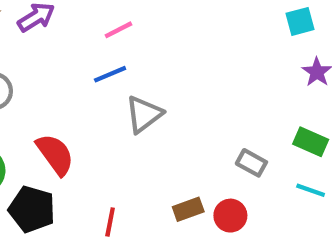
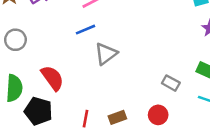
brown rectangle: (188, 209) -> (117, 117), moved

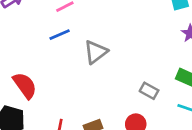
gray triangle: (106, 54) -> (96, 52), moved

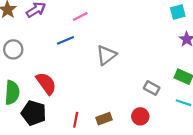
blue line: (60, 35) -> (65, 40), moved

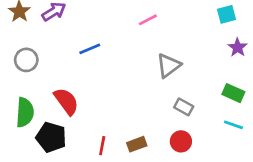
pink line: (80, 17) -> (148, 20), moved
gray triangle: (106, 55) -> (168, 65), moved
gray rectangle: (152, 88) -> (184, 107), moved

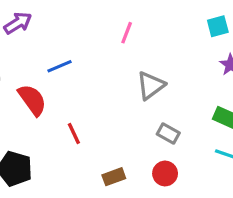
pink line: (148, 20) -> (127, 33), turned -42
red semicircle: (66, 101) -> (32, 100), moved
red line: (102, 146) -> (74, 133), moved, turned -36

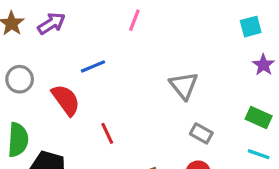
pink line: (127, 33) -> (134, 20), moved
gray triangle: (151, 85) -> (184, 86), turned -32

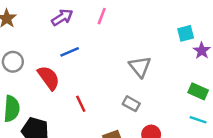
purple arrow: (51, 23) -> (62, 17), moved
cyan square: (251, 27) -> (186, 33), moved
gray rectangle: (201, 133) -> (131, 104), moved

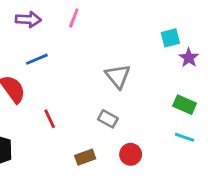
purple arrow: (62, 17) -> (28, 19), turned 35

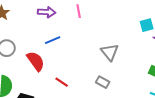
pink line: (74, 18) -> (79, 11), turned -32
red line: (50, 119) -> (62, 82), turned -32

